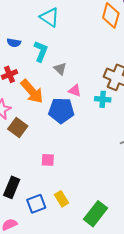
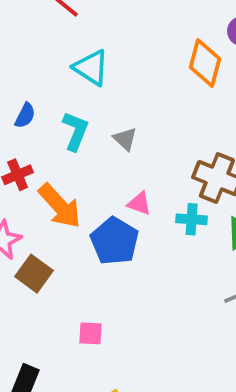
blue semicircle: (14, 43) -> (25, 116), turned -72
gray triangle: (60, 69) -> (125, 139), moved
blue pentagon: (61, 111) -> (115, 241), turned 30

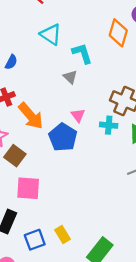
cyan L-shape: (75, 131) -> (82, 53), moved, turned -40
pink triangle: (139, 203) -> (78, 115), turned 32
pink square: (91, 333) -> (28, 188), moved, size x1.6

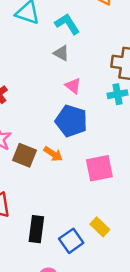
pink triangle: (78, 115) -> (73, 86), moved
orange arrow: (31, 116) -> (53, 154), moved, size x0.6
pink square: (28, 188) -> (99, 168), moved

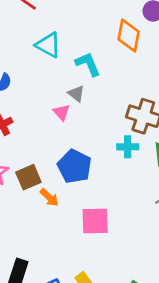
pink triangle: (73, 86) -> (61, 112), moved
brown square: (25, 155) -> (28, 177), moved, turned 35

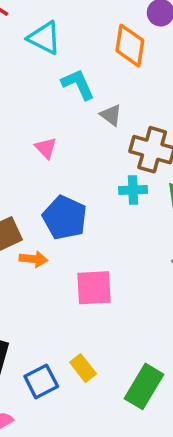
cyan triangle: (48, 45) -> (44, 38), moved
gray triangle: (76, 94) -> (111, 115), moved
orange arrow: (49, 197) -> (33, 259), turned -36

